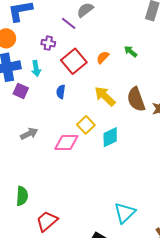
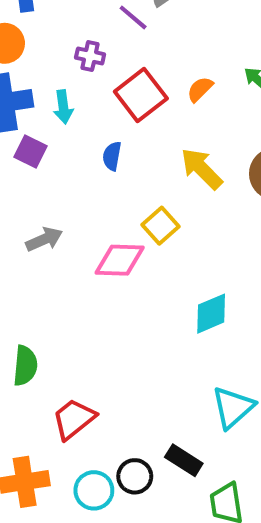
cyan diamond: (110, 137) -> (211, 314), moved

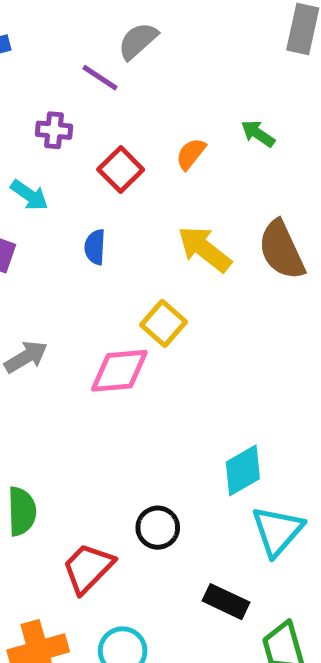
red square: (141, 95) -> (121, 170), size x0.7
cyan arrow: (63, 107) -> (29, 195), turned -40
cyan diamond: (211, 314) -> (243, 470), moved
black circle: (135, 476) -> (158, 528), moved

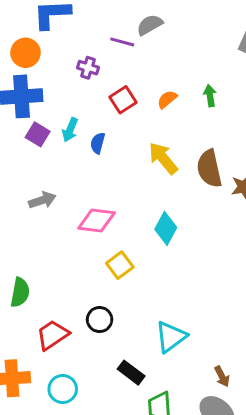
purple line: (100, 78) -> (122, 42), turned -30
green arrow: (258, 134) -> (210, 96), turned 35
cyan arrow: (29, 195) -> (70, 130), moved, turned 65
yellow square: (164, 323) -> (120, 265), moved
cyan diamond: (243, 470) -> (166, 228), moved, turned -44

